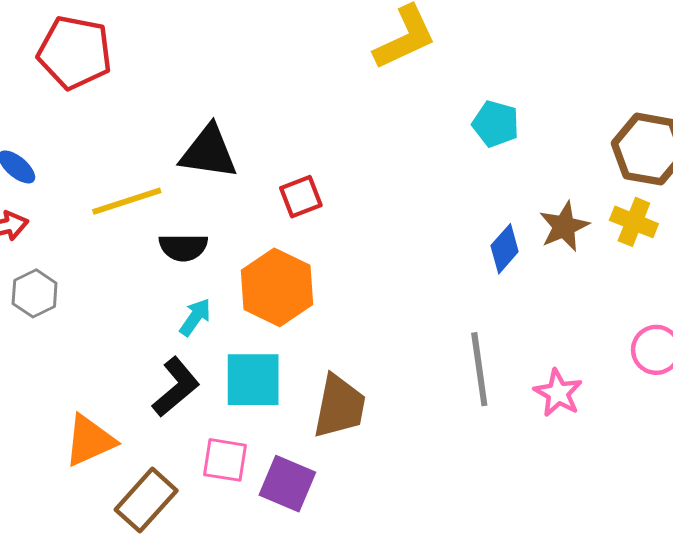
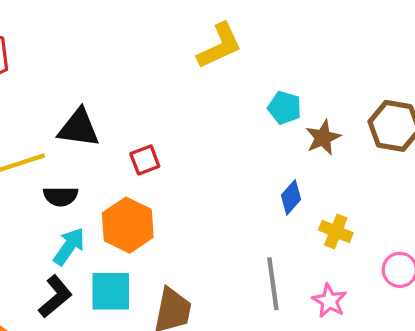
yellow cross: (634, 222) -> (336, 231), moved
brown star: (564, 226) -> (323, 138), moved
cyan arrow: (195, 317) -> (69, 246), size x1.4

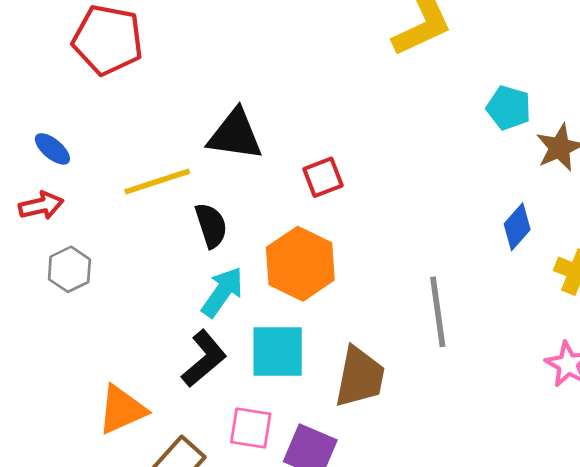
black semicircle: (61, 196) -> (211, 225), turned -108
gray line: (273, 284) -> (438, 312), moved

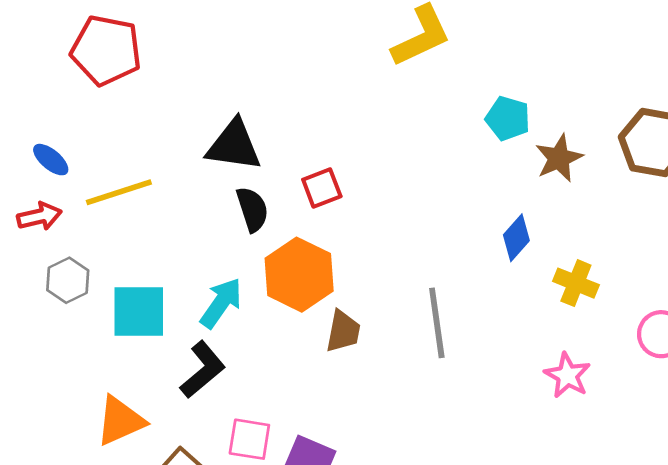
yellow line: (157, 182) -> (119, 192), moved
black semicircle: (211, 225) -> (252, 209), moved
cyan square: (278, 352) -> (139, 311), moved
brown trapezoid: (360, 377) -> (343, 331), moved, size x0.7

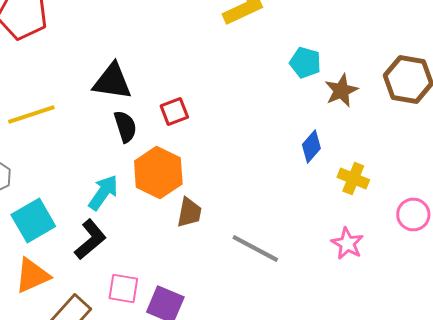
cyan square: (139, 311) -> (33, 220), moved, turned -30
gray line: (437, 323) -> (255, 248), moved, turned -54

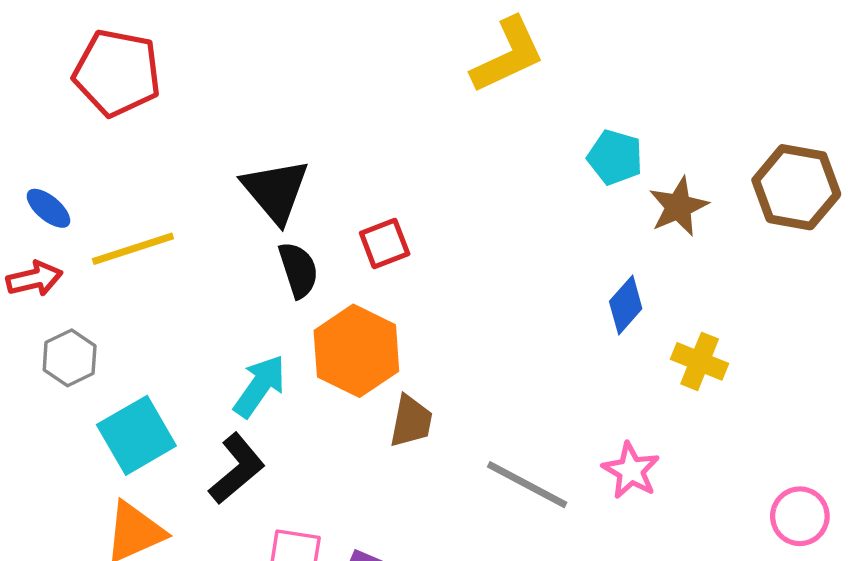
black triangle: (112, 82) -> (275, 191), turned 42
pink circle: (413, 214) -> (800, 516), moved
pink star: (347, 244) -> (631, 470), moved

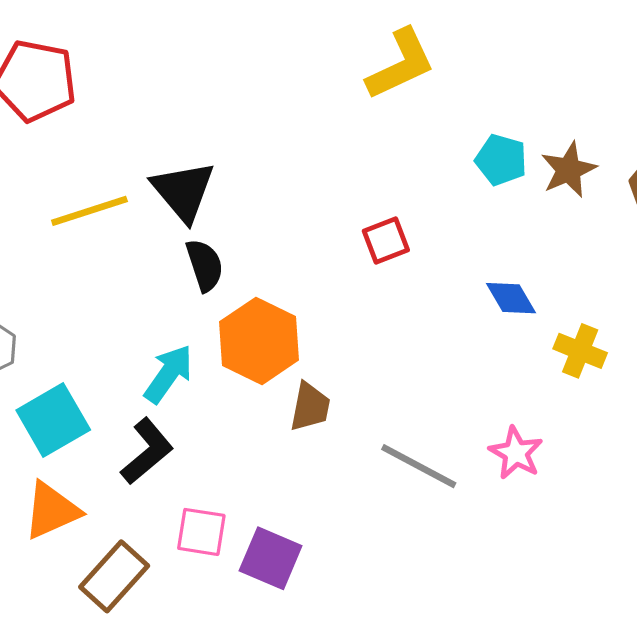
brown star: (678, 207) -> (569, 170), moved
red square: (385, 243) -> (386, 241), moved
yellow line: (133, 249) -> (89, 211), moved
blue diamond: (626, 305) -> (511, 298), turned -72

